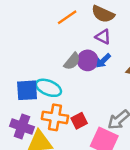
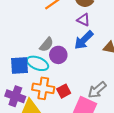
purple circle: (88, 60) -> (58, 55), moved
gray semicircle: (72, 61) -> (46, 45), moved
blue arrow: (103, 61) -> (84, 40), size x1.5

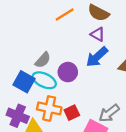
gray semicircle: (46, 45) -> (43, 60), moved
blue square: (19, 66) -> (24, 82), turned 30

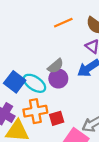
gray semicircle: (43, 60) -> (56, 66), moved
orange cross: (49, 108) -> (35, 111), turned -30

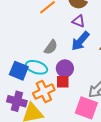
purple circle: (58, 79) -> (65, 68), moved
red square: (57, 118) -> (63, 82), moved, turned 32

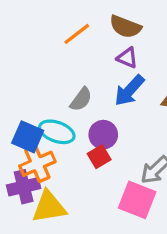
red square: (63, 82) -> (99, 157), turned -32
orange cross: (44, 92) -> (37, 164), moved
purple cross: (17, 101) -> (24, 187), turned -30

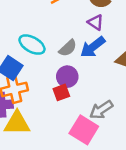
gray semicircle: (81, 99) -> (68, 48), moved
cyan ellipse: (57, 132) -> (32, 45), moved

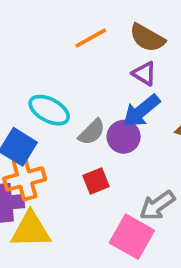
gray semicircle: (68, 48) -> (92, 132), moved
purple circle: (67, 77) -> (124, 137), moved

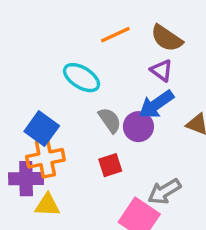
cyan ellipse: (49, 110) -> (82, 78), moved
gray semicircle: (92, 132) -> (110, 120), turned -84
yellow triangle: (31, 230) -> (47, 205), size x0.7

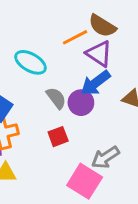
orange line: (115, 35) -> (75, 37), moved
purple triangle: (162, 70) -> (99, 54), size x1.4

